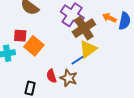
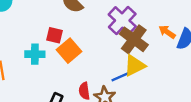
brown cross: (84, 28) -> (134, 39), turned -30

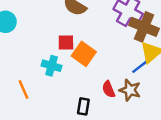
cyan cross: (35, 54) -> (52, 66), turned 30

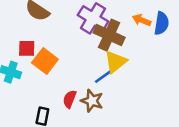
red semicircle: (109, 89) -> (70, 99), turned 42

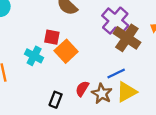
yellow triangle: (116, 62) -> (127, 92), moved

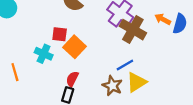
red semicircle: (82, 89) -> (72, 79), moved

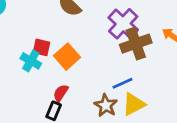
brown cross: (133, 30) -> (136, 44), turned 35
red square: (60, 34) -> (41, 47), moved

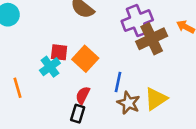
purple cross: (123, 24) -> (137, 21), turned 32
cyan cross: (31, 61) -> (50, 67), turned 30
blue line: (123, 83) -> (118, 82), moved, turned -48

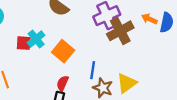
red square: (59, 52) -> (24, 43), moved
cyan cross: (50, 67) -> (36, 39), moved

